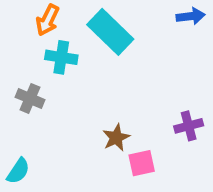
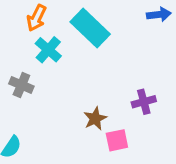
cyan cross: (61, 57) -> (48, 50), turned 32
purple cross: (189, 126) -> (144, 102), moved

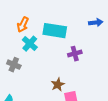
cyan rectangle: (90, 28) -> (55, 31), turned -35
purple cross: (144, 102) -> (75, 54), moved

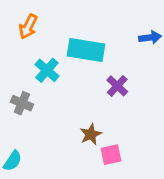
orange arrow: (23, 25) -> (28, 27), moved
purple cross: (75, 54) -> (117, 86), turned -32

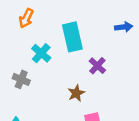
cyan rectangle: (86, 50) -> (72, 37), turned 68
brown star: (91, 134) -> (76, 93), moved

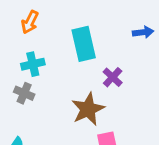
cyan cross: (41, 53) -> (33, 64), moved, turned 36
brown star: (76, 93) -> (88, 109), size x1.6

